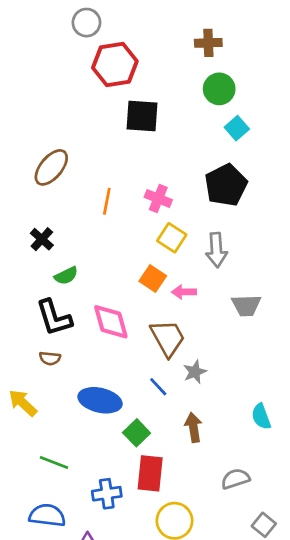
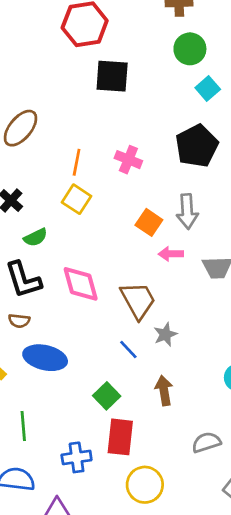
yellow square: (172, 238) -> (77, 199), moved
orange square: (153, 278) -> (149, 222), moved
pink arrow: (184, 292) -> (171, 254), moved
blue ellipse: (100, 400) -> (45, 358), moved
green line: (54, 463) -> (23, 426), turned 64

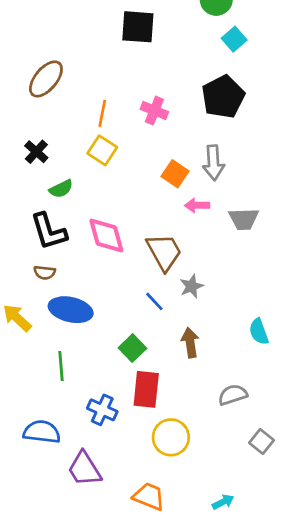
green line: (23, 426) -> (61, 366), moved
blue cross: (77, 457) -> (102, 410), turned 32

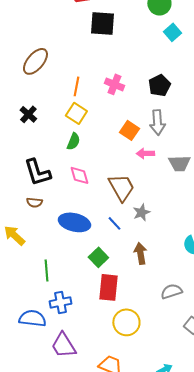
black pentagon: (223, 97) -> (159, 85), moved, size x0.7
green semicircle: (61, 189) -> (73, 141), moved, turned -42
pink diamond: (106, 235) -> (79, 175), size x0.7
blue ellipse: (71, 310) -> (74, 222), moved
blue cross: (102, 410) -> (60, 302), moved, turned -35

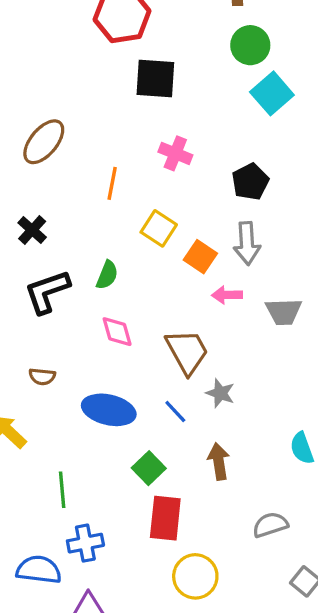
cyan square: (172, 32) -> (272, 93), size x1.4
pink cross: (114, 84) -> (175, 153), moved
yellow square: (76, 113) -> (159, 228), moved
black L-shape: (37, 172) -> (47, 292), moved, turned 88
gray star: (141, 212) -> (220, 393), turned -30

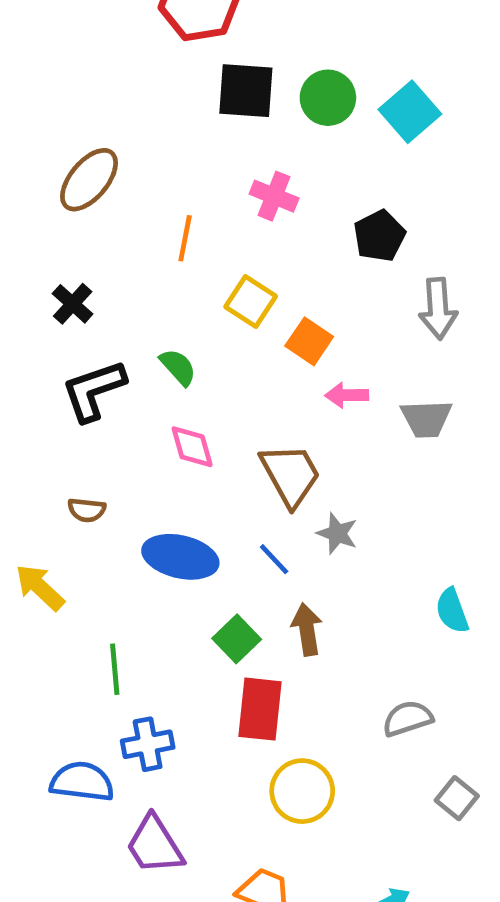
green circle: (250, 45) -> (328, 98), moved
gray arrow: (247, 243) -> (438, 309), moved
green semicircle: (107, 275) -> (178, 367), turned -64
brown arrow: (219, 461) -> (307, 629), moved

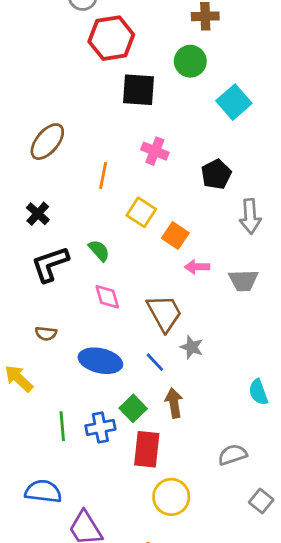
green circle: (328, 98) -> (190, 61), moved
blue cross: (148, 744) -> (100, 427), moved

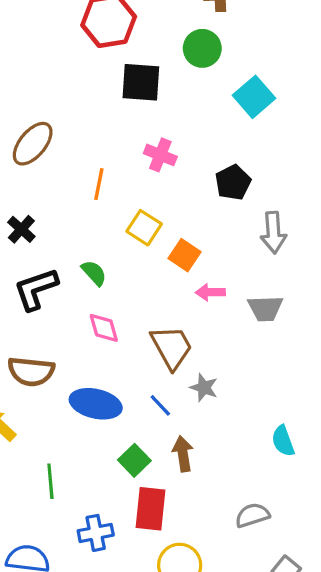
brown semicircle: (46, 334) -> (31, 371), size x1.8
blue cross: (100, 427) -> (96, 533), moved

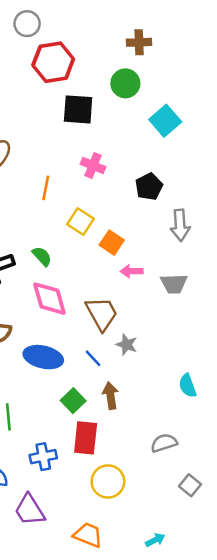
pink diamond: (104, 328) -> (49, 299), size x1.5

